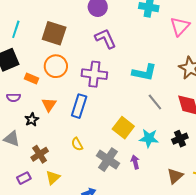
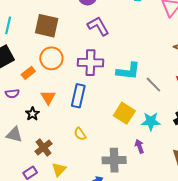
cyan L-shape: (144, 72) -> (128, 71), moved
orange rectangle: (31, 79) -> (28, 73), turned -56
gray cross: (108, 160) -> (114, 160), moved, turned -30

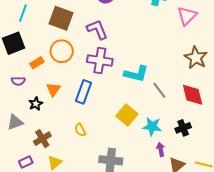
purple L-shape: (98, 26) -> (97, 30), moved
gray triangle: (14, 135) -> (15, 122), turned -42
purple arrow: (139, 146) -> (161, 149), moved

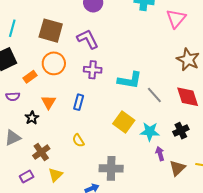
purple cross: (100, 61) -> (93, 70), size x0.7
blue rectangle: (83, 92) -> (79, 102), size x0.7

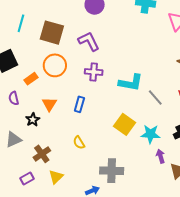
cyan line: (12, 28) -> (21, 23), moved
purple semicircle: (13, 97) -> (14, 98), turned 80

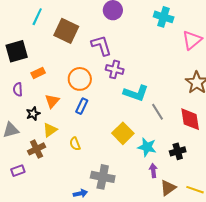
orange circle: (55, 65) -> (80, 79), moved
purple cross: (94, 72) -> (115, 69), moved
yellow triangle: (56, 177) -> (50, 130), moved

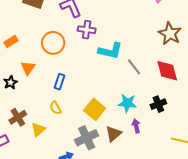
blue rectangle: (82, 106) -> (60, 82), moved
yellow triangle: (50, 130) -> (38, 129), moved
yellow square: (123, 133) -> (95, 109), moved
gray cross: (103, 177) -> (87, 138), turned -30
brown triangle: (168, 188) -> (113, 134), moved

